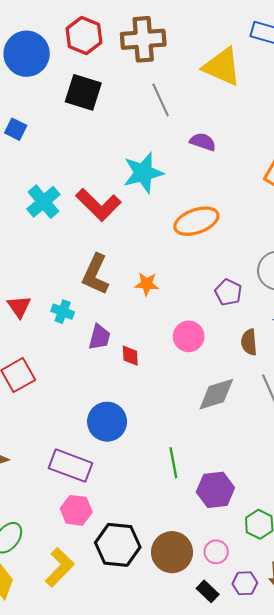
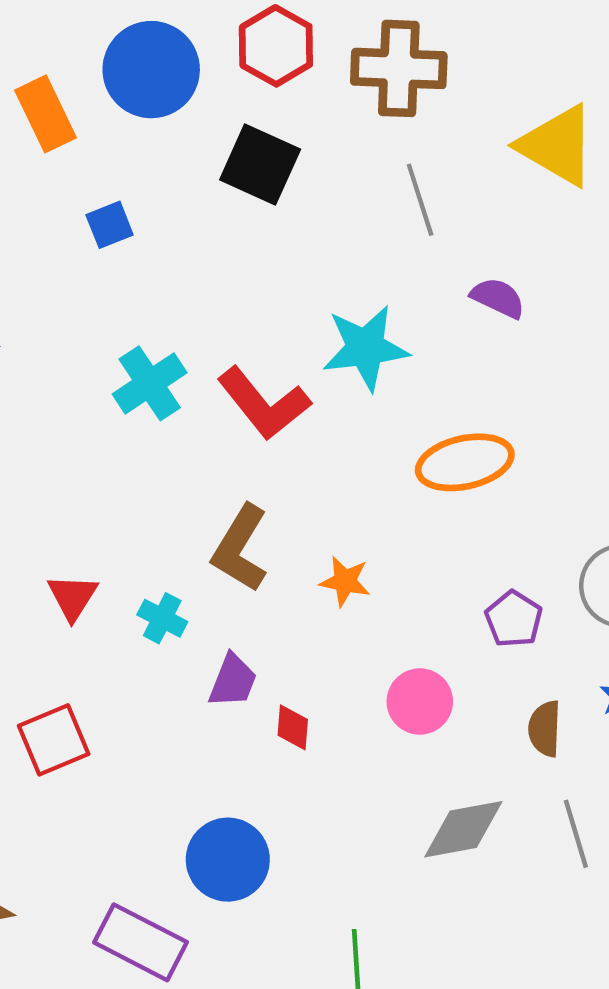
blue square: (16, 129) -> (110, 225), turned 35

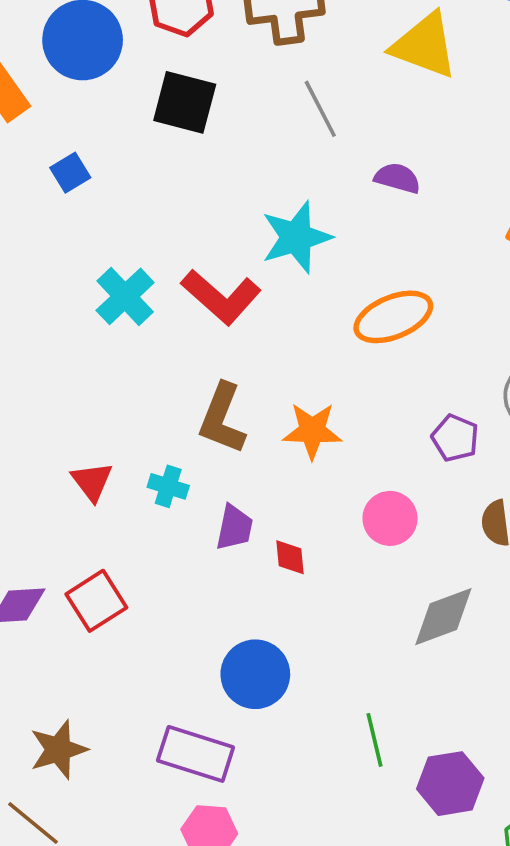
orange star: (345, 581) -> (312, 431), size x1.4

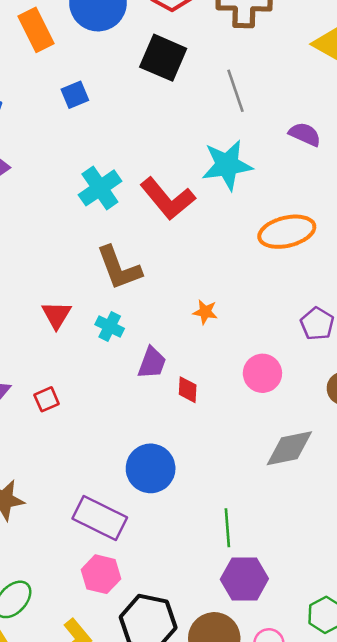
gray line: (320, 109) -> (235, 91), moved
brown L-shape: (222, 418) -> (119, 268), moved, turned -51
orange star: (312, 431) -> (205, 312), moved, size x0.6
red square: (96, 601) -> (47, 399), size x0.6
purple hexagon: (450, 784) -> (244, 579), moved

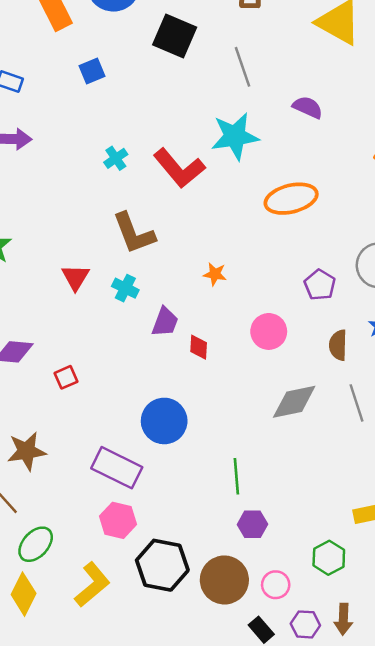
cyan cross: (100, 188) -> (116, 158), size x0.6
red square: (47, 399) -> (66, 377), moved
purple hexagon: (244, 579) -> (252, 524), size x0.7

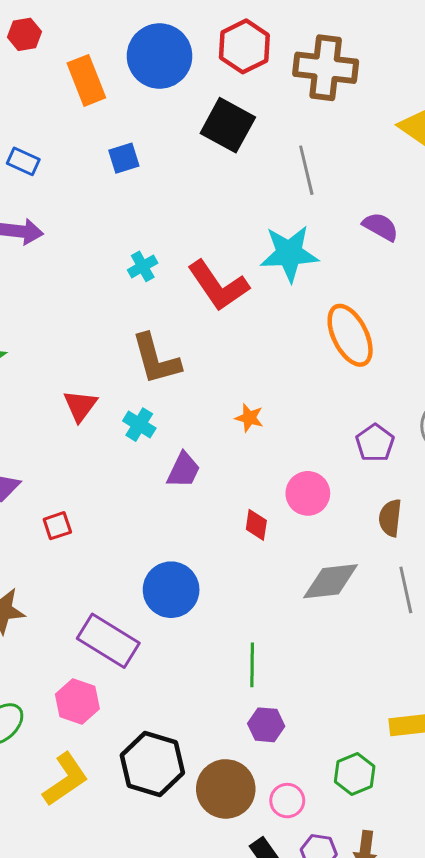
orange ellipse: (291, 199) -> (350, 335), turned 72
red diamond: (199, 347) -> (256, 525), moved
pink hexagon: (118, 520) -> (77, 702), moved

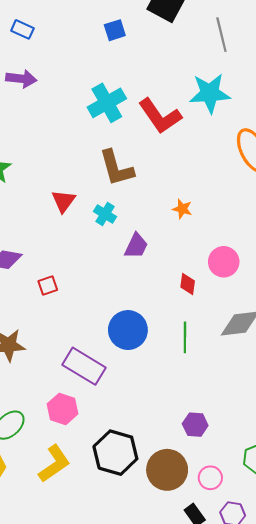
blue square: (124, 158) -> (115, 30), moved
cyan cross: (143, 266) -> (107, 103), size x1.8
green line: (252, 665) -> (185, 337), moved

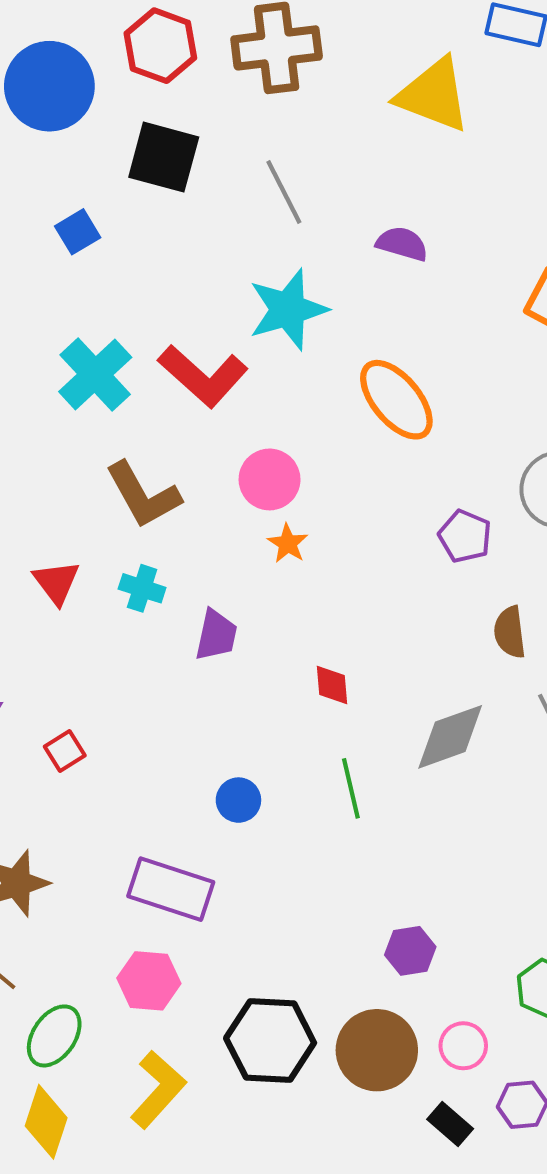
orange star: (182, 209) -> (288, 543), turned 30
pink circle: (224, 262) -> (270, 479), moved
blue circle: (128, 330) -> (238, 800), size x0.6

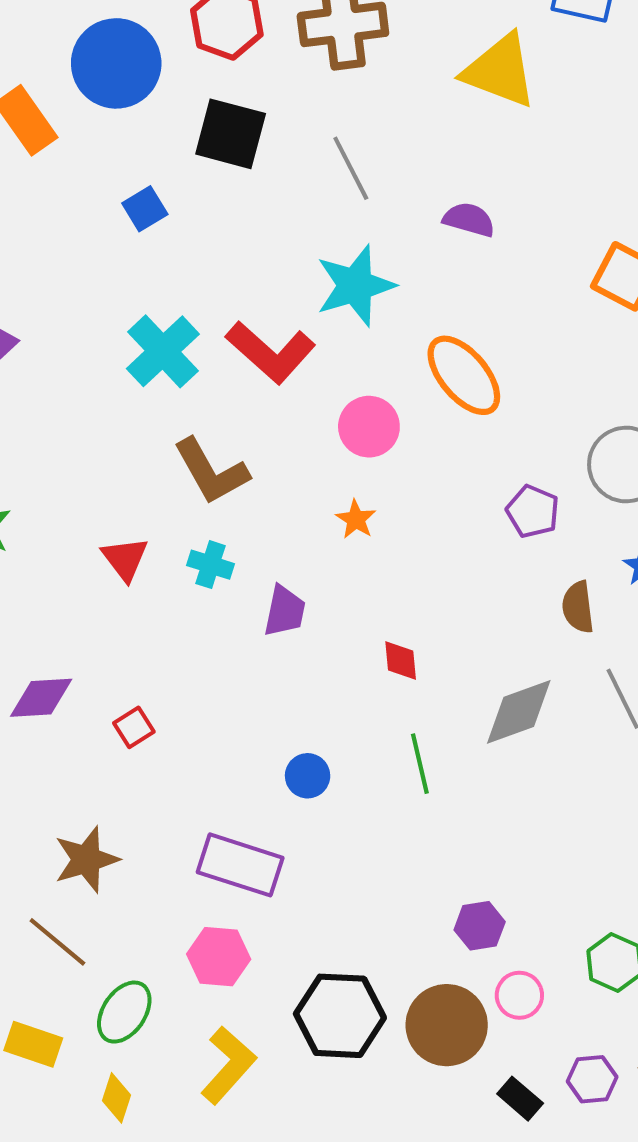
pink circle: (270, 479) -> (369, 427), moved
pink circle: (463, 1046) -> (519, 995), moved
yellow diamond: (46, 1122) -> (117, 1098), size x0.7

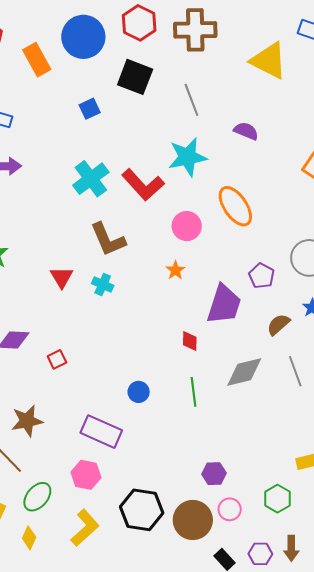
brown semicircle: (578, 607) -> (278, 324), turned 50
purple trapezoid: (285, 611) -> (224, 304), moved, size x1.6

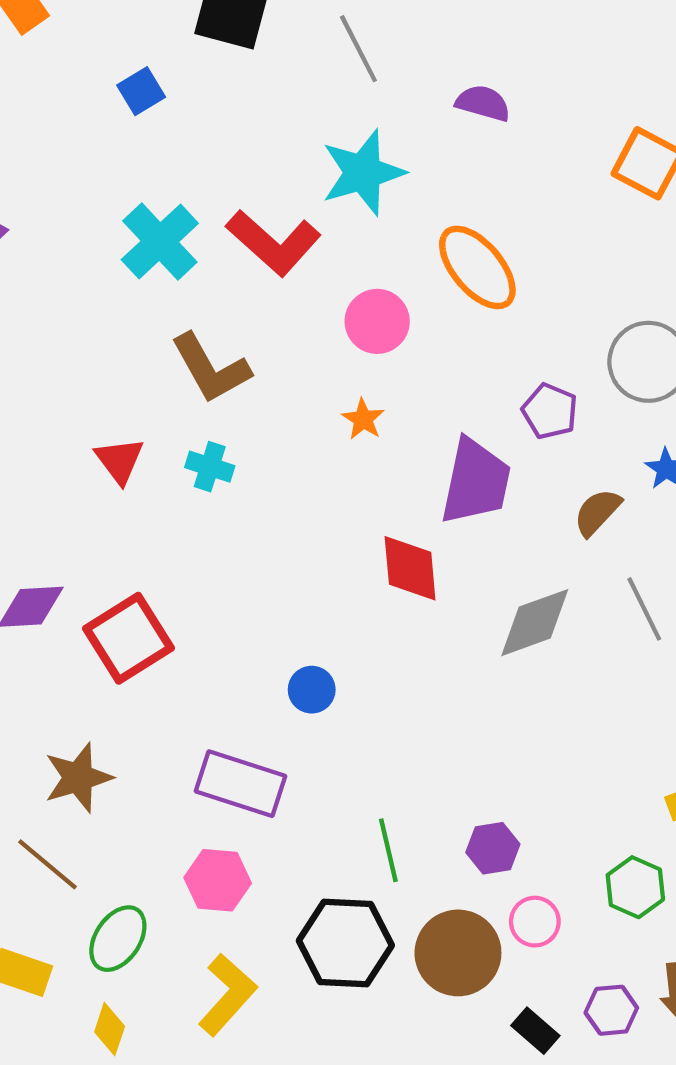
red diamond: (190, 341) -> (410, 568), size x1.6
red square: (57, 359) -> (129, 638), size x2.0
green line: (194, 392) -> (388, 850), moved

